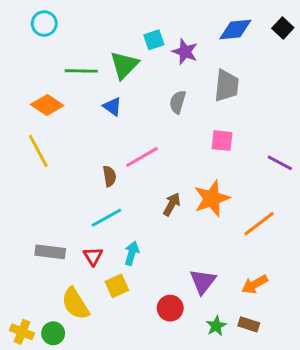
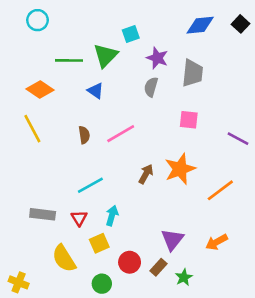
purple star: (185, 52) -> (157, 58), moved
brown semicircle: (109, 176) -> (84, 135), moved
red circle: (170, 308) -> (130, 262), moved
brown rectangle: (249, 324) -> (159, 267), moved, turned -66
green circle: (53, 333) -> (102, 284), moved

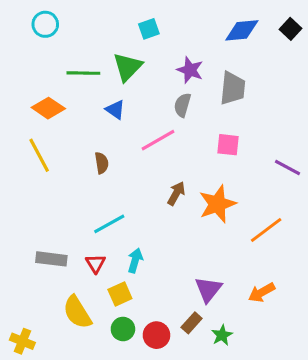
cyan square: (131, 34) -> (149, 29), moved
pink line: (121, 134) -> (158, 140), moved
brown arrow: (146, 174) -> (176, 193), moved
red circle: (130, 262) -> (156, 335), moved
green circle: (102, 284) -> (123, 329), moved

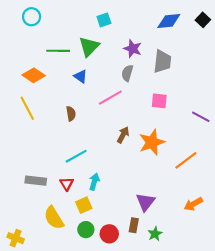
orange arrow: (262, 292) -> (193, 204), moved
brown rectangle: (192, 323) -> (134, 225), turned -32

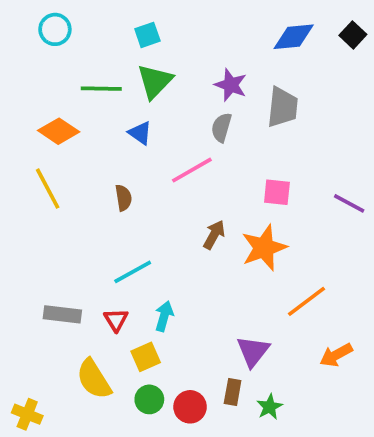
cyan square: (104, 20) -> (147, 35), moved
pink square: (159, 101) -> (277, 192), moved
orange line: (186, 160) -> (307, 301), moved

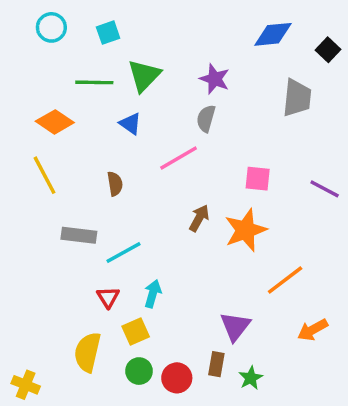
cyan square: (147, 35) -> (108, 33), moved
black square: (353, 35) -> (328, 50), moved
gray trapezoid: (283, 107) -> (297, 98), moved
gray rectangle: (62, 314) -> (79, 235), moved
yellow semicircle: (94, 379) -> (87, 352), turned 45

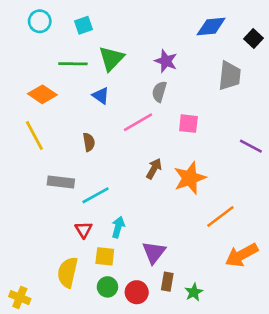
pink square: (258, 179) -> (188, 124), moved
purple triangle: (235, 326) -> (154, 252), moved
orange arrow: (313, 330) -> (242, 255), size x1.4
yellow square: (136, 332) -> (105, 256), turned 30

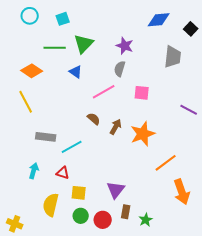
brown semicircle: (89, 142) -> (94, 119), moved, turned -40
cyan arrow: (118, 227) -> (34, 171), moved
red triangle: (84, 230) -> (63, 173), turned -40
orange arrow: (242, 255) -> (182, 192), turned -80

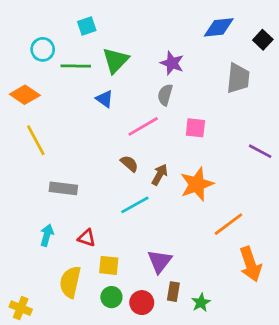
cyan circle: (30, 16) -> (43, 49), moved
orange diamond: (32, 71) -> (25, 95), moved
cyan line: (72, 147) -> (135, 205), moved

